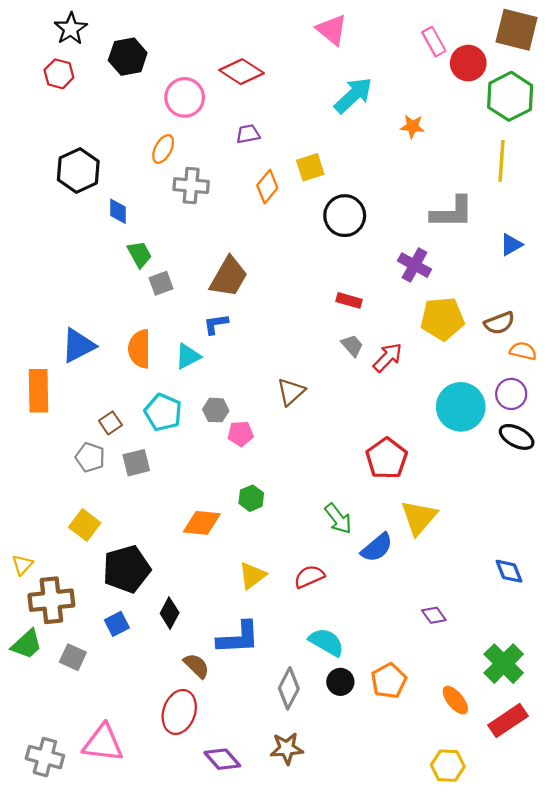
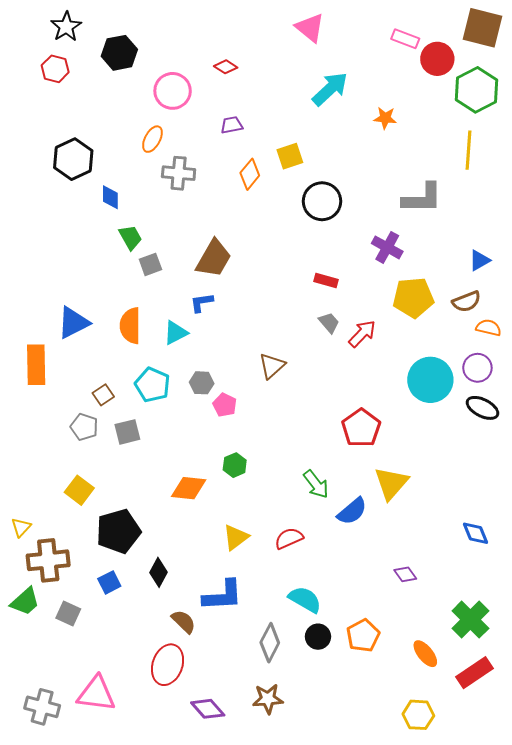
pink rectangle: (434, 42) -> (405, 39), turned -40
red diamond: (242, 72) -> (226, 67), size x0.6
blue triangle: (511, 245) -> (479, 260), moved
pink pentagon: (240, 434) -> (225, 405), turned 30

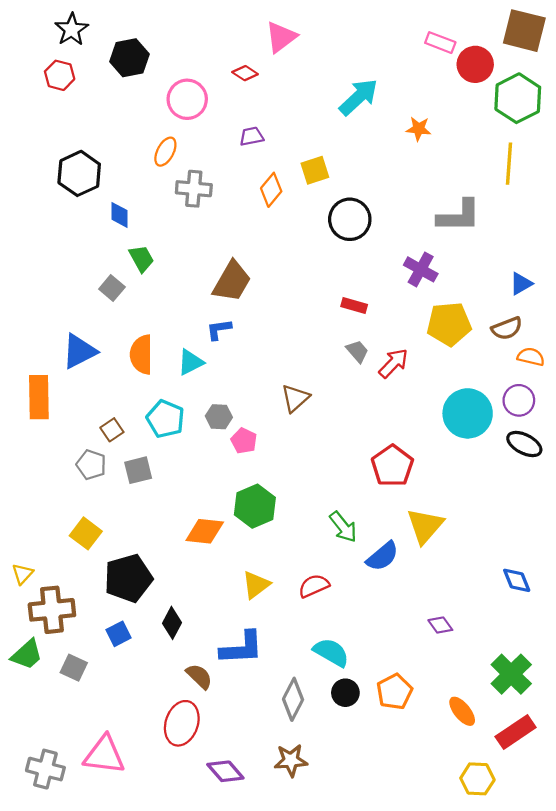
pink triangle: (310, 28) -> (281, 37), moved, turned 44
gray square: (150, 264) -> (112, 288), moved, turned -30
green hexagon: (235, 465) -> (255, 506), size x1.6
yellow hexagon: (418, 715) -> (477, 779), moved

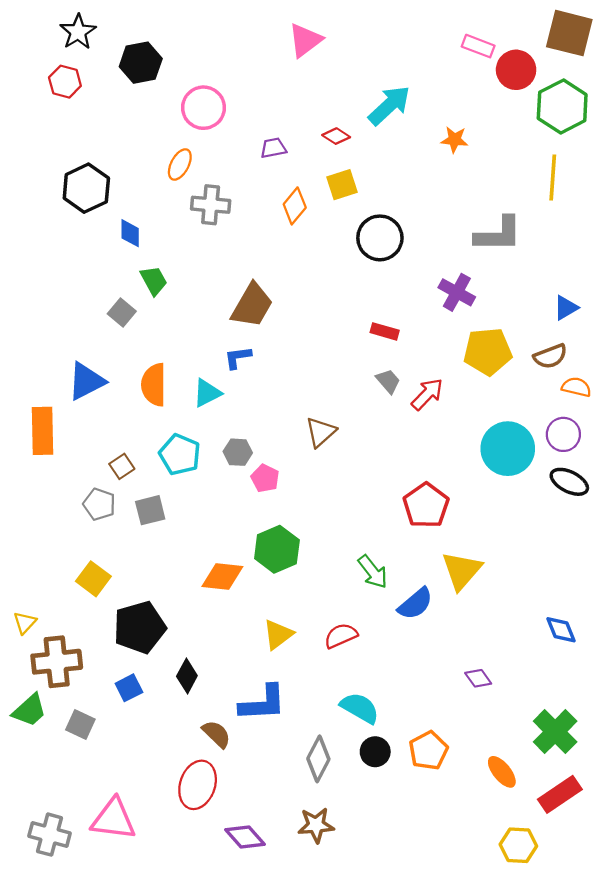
red diamond: (245, 73) -> (336, 136), moved

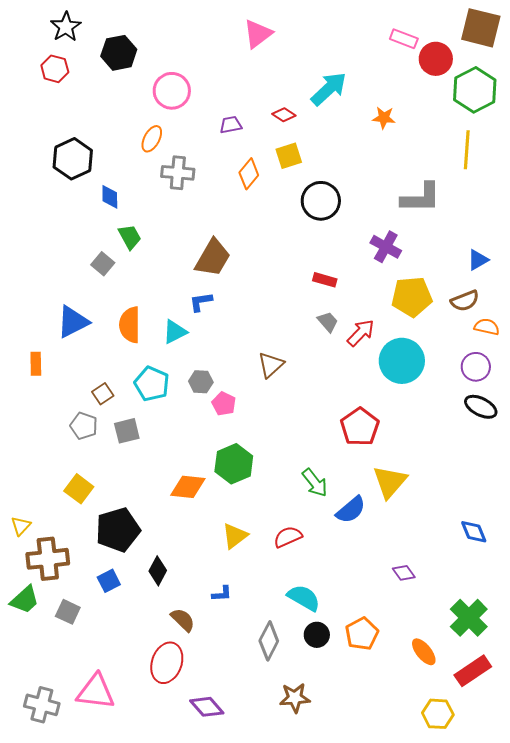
orange rectangle: (42, 431) -> (36, 364), size x0.6
cyan circle: (508, 449) -> (402, 361), moved
blue L-shape: (263, 703) -> (222, 594), size x0.5
brown star: (316, 825) -> (295, 698), moved

